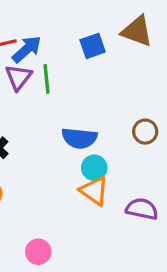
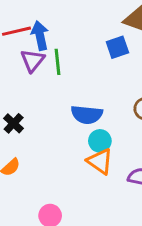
blue square: (93, 46) -> (117, 47), moved
blue arrow: (27, 49) -> (40, 36), turned -60

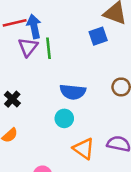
cyan circle: (100, 141) -> (64, 118), moved
orange triangle: (100, 161) -> (84, 149), moved

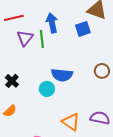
blue arrow: (34, 27) -> (52, 23), moved
cyan circle: (64, 118) -> (47, 89), moved

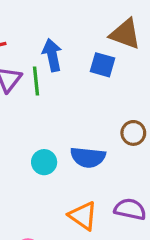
blue square: (83, 29) -> (103, 65), turned 35
blue semicircle: (62, 75) -> (88, 157), moved

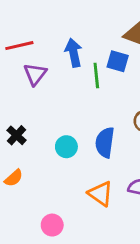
green line: (36, 81) -> (96, 75), moved
blue semicircle: (88, 157) -> (105, 142), turned 92

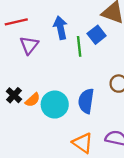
blue square: (118, 61) -> (97, 35), turned 36
cyan circle: (66, 147) -> (55, 105), size x1.5
orange semicircle: (14, 178) -> (33, 100), moved

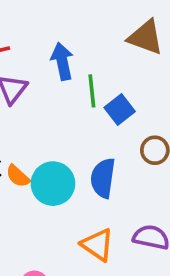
blue square: (97, 35) -> (120, 109), moved
orange semicircle: (33, 100) -> (18, 176), turned 84

